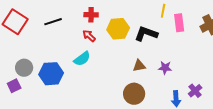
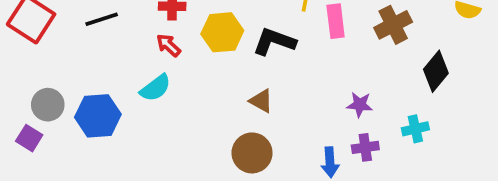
brown triangle: (139, 66) -> (261, 101), turned 40
purple star: (165, 68) -> (360, 105), moved
purple square: (14, 86) -> (29, 138), turned -32
purple cross: (195, 91) -> (365, 147), turned 32

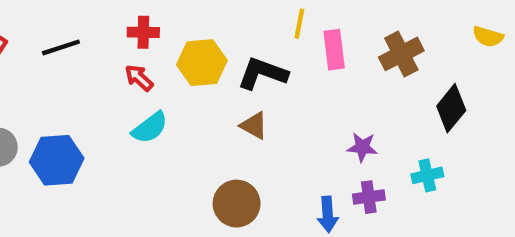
cyan semicircle: (155, 88) -> (150, 128), moved
brown triangle: (261, 101) -> (254, 126), moved

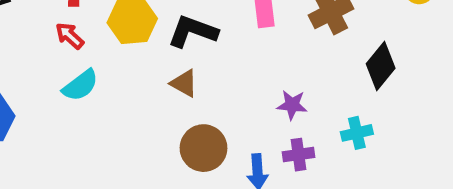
brown circle: (237, 204) -> (203, 148), moved

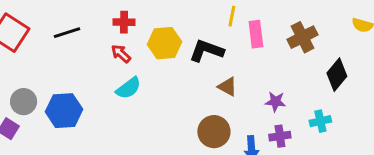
brown triangle: (184, 83) -> (227, 87), moved

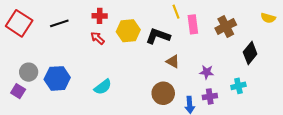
yellow line: (232, 16) -> (176, 12), turned -32
cyan semicircle: (128, 88) -> (103, 87), moved

